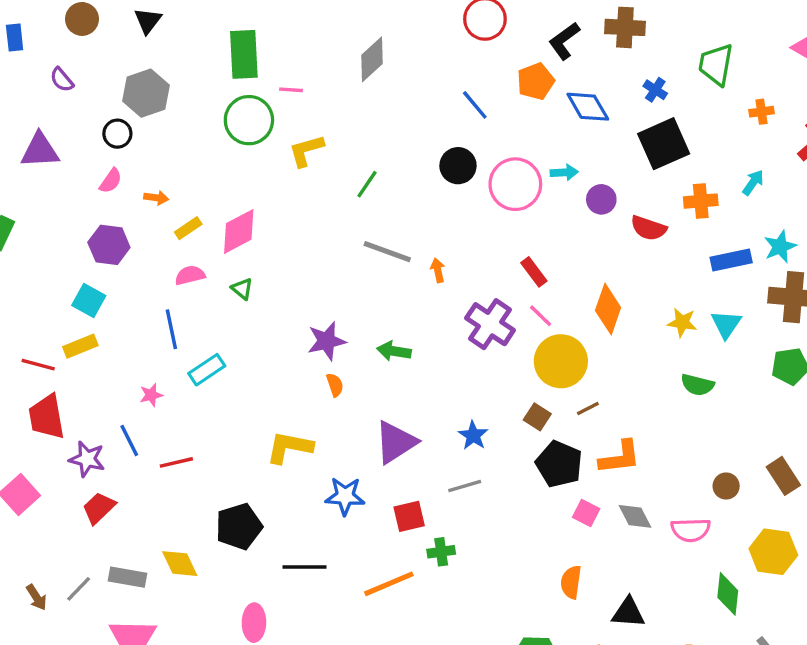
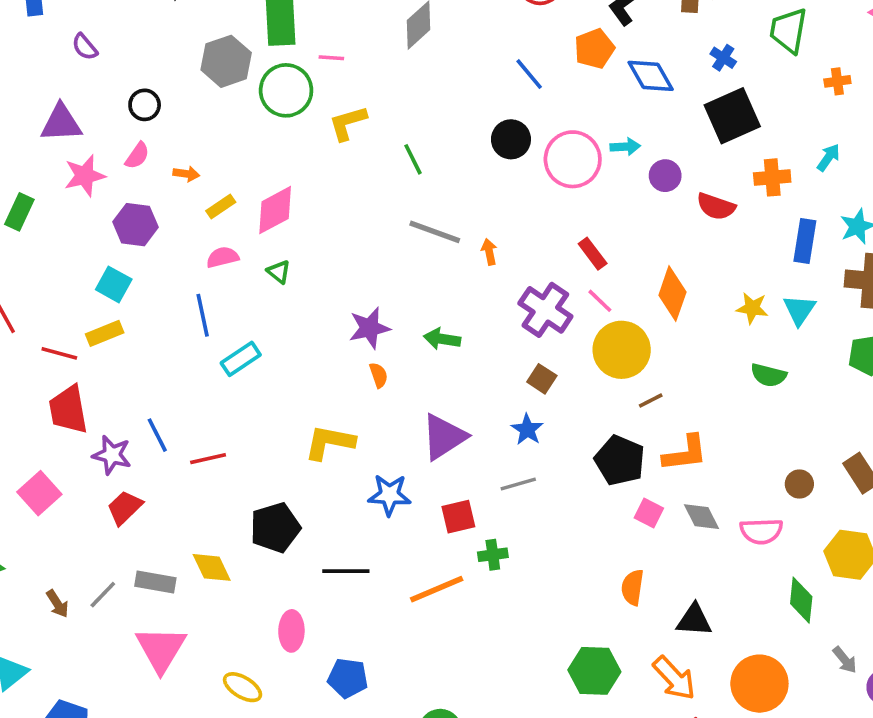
gray hexagon: (146, 93) -> (226, 61), moved
green line: (367, 184) -> (413, 159), turned -60
blue rectangle: (731, 260) -> (805, 241), turned -69
pink star: (151, 395) -> (85, 176), moved, size x1.6
brown square: (537, 417) -> (542, 379), moved

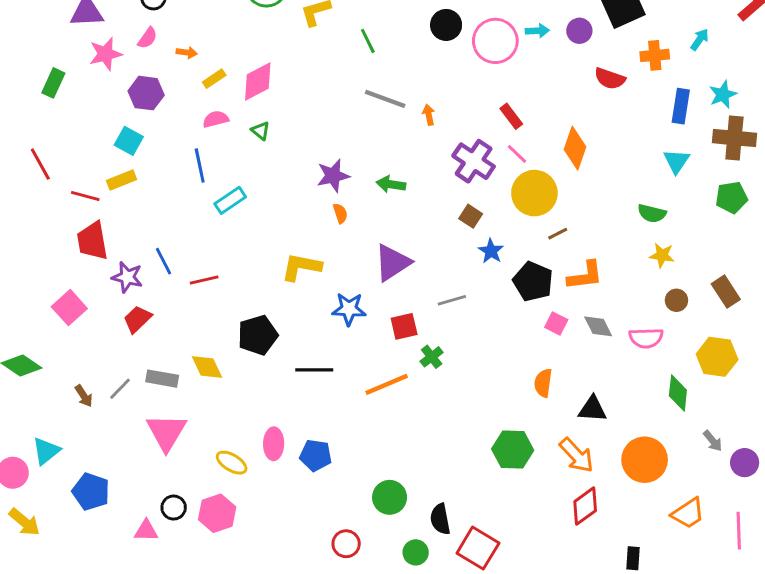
purple circle: (665, 176) -> (579, 31), moved
yellow star: (752, 308) -> (662, 255), moved
blue star: (527, 430) -> (491, 251), moved
green cross: (493, 555) -> (432, 357), turned -30
pink ellipse: (291, 631) -> (274, 444), moved

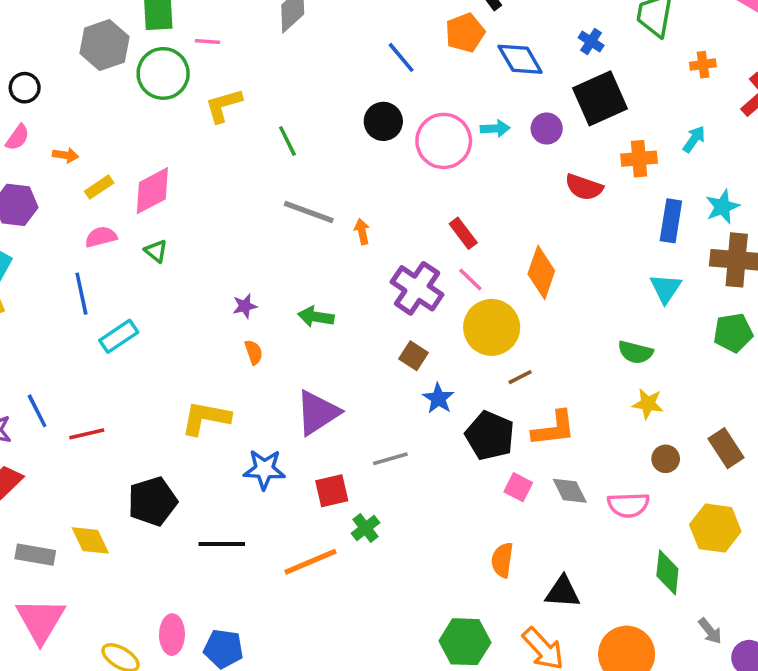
purple star: (333, 176) -> (245, 306), size x0.6

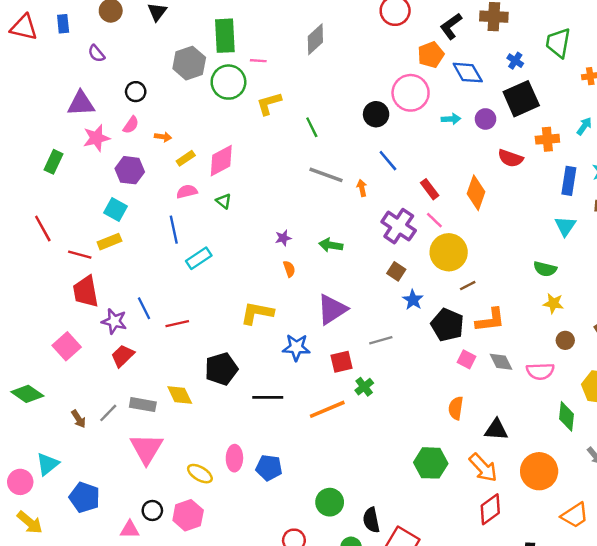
blue line: (401, 57) -> (388, 161), moved
pink circle: (444, 141) -> (411, 93), moved
orange diamond: (541, 272) -> (476, 193), moved

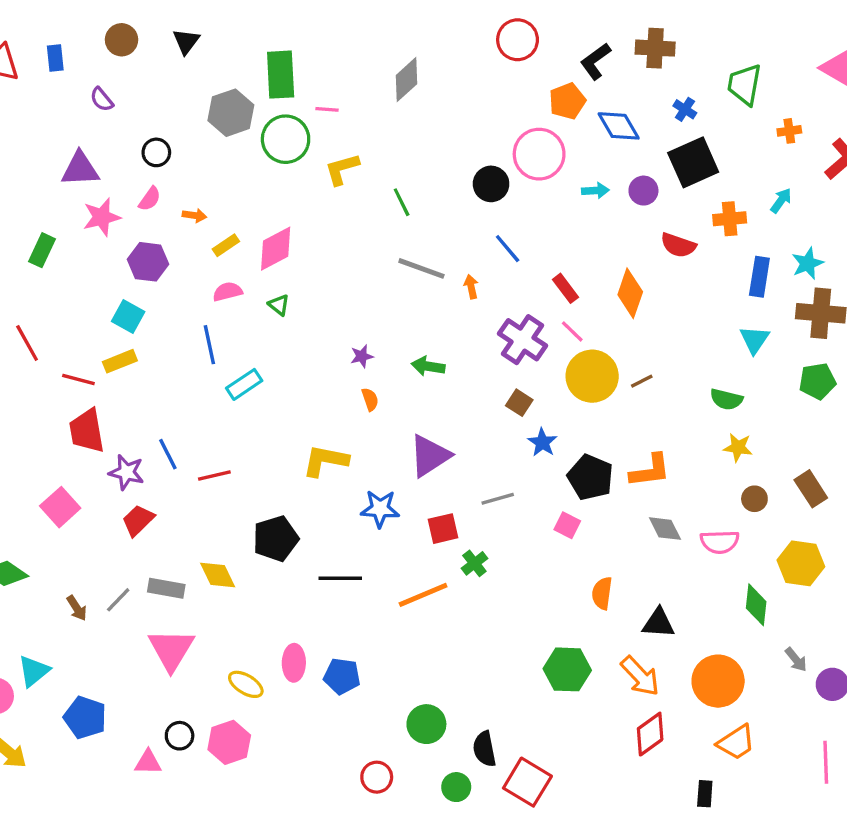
brown line: (468, 286) -> (642, 381), moved
pink square: (466, 359) -> (567, 525), moved
orange trapezoid: (575, 515) -> (736, 742), moved

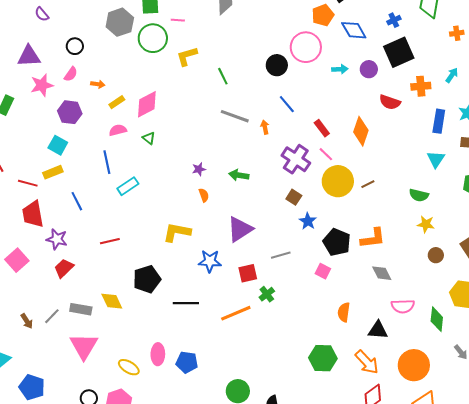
blue cross: (685, 109) -> (394, 20), turned 32
blue line: (168, 454) -> (77, 201), moved
pink semicircle: (720, 542) -> (403, 306), moved

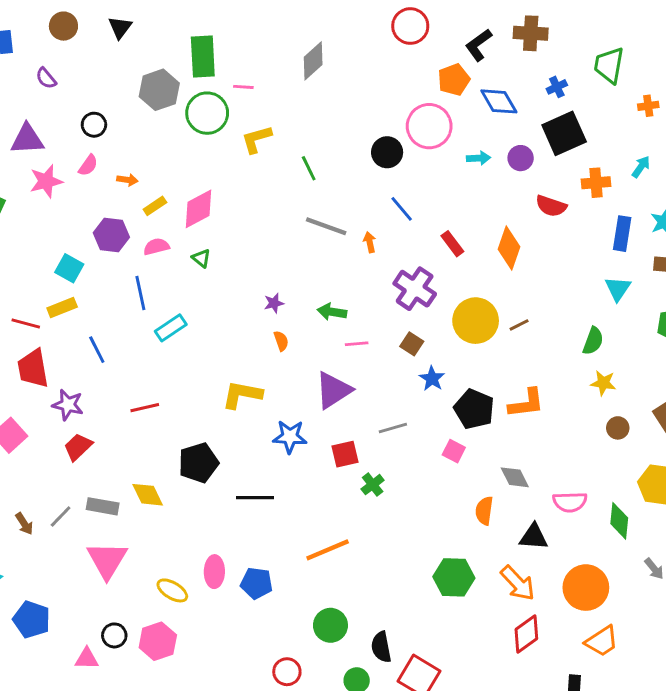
purple hexagon: (70, 112) -> (111, 235), moved
pink line: (326, 154) -> (357, 344), moved, turned -49
green semicircle: (419, 195) -> (593, 341), turned -84
gray diamond: (382, 273) -> (515, 477), moved
orange line: (236, 313) -> (328, 550), moved

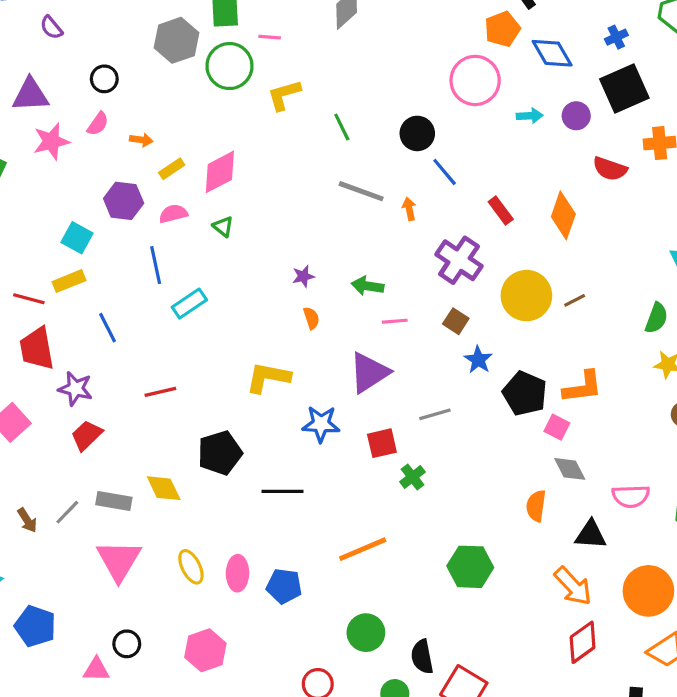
black circle: (387, 152) -> (417, 133), moved
pink square: (454, 451) -> (557, 427), moved
green hexagon: (454, 577) -> (470, 567), moved
yellow ellipse: (172, 590) -> (191, 567), moved, turned 32
pink hexagon: (158, 641) -> (205, 650), moved

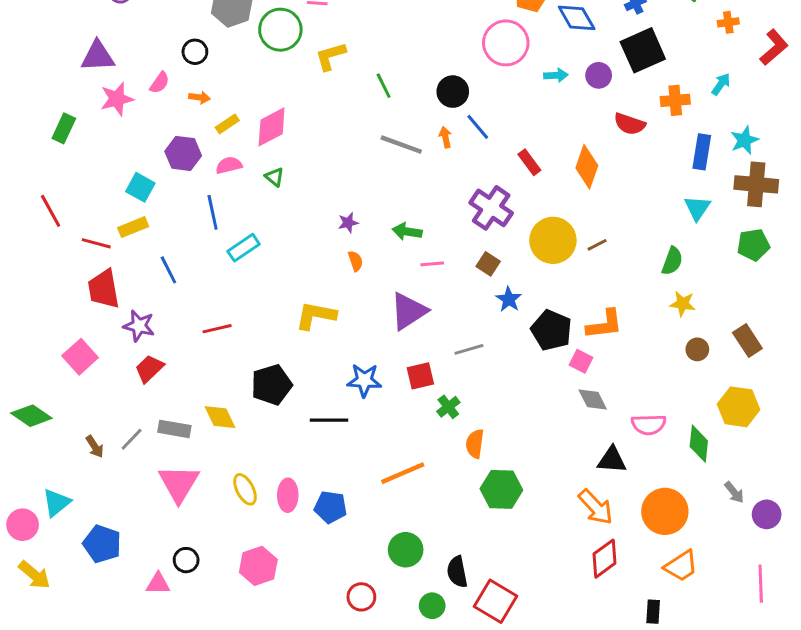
black circle: (104, 79) -> (195, 52), moved
orange arrow: (409, 209) -> (445, 137), moved
blue star: (321, 424) -> (364, 380), moved
orange semicircle: (536, 506) -> (475, 444), moved

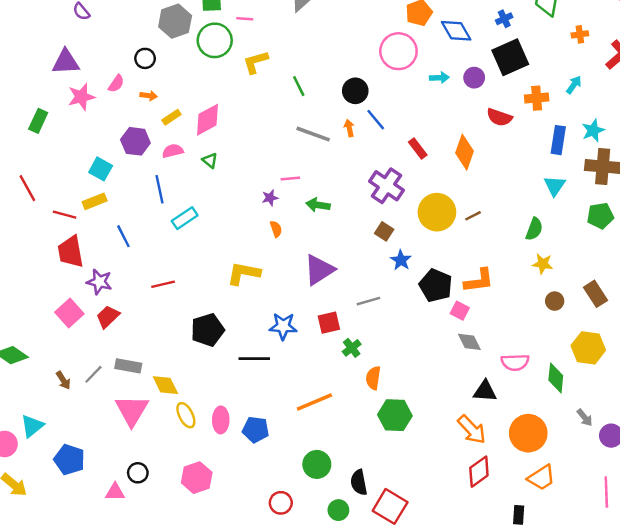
pink line: (432, 264) -> (290, 179), moved
pink square: (80, 357) -> (69, 313), moved
yellow diamond: (220, 417) -> (165, 385), moved

